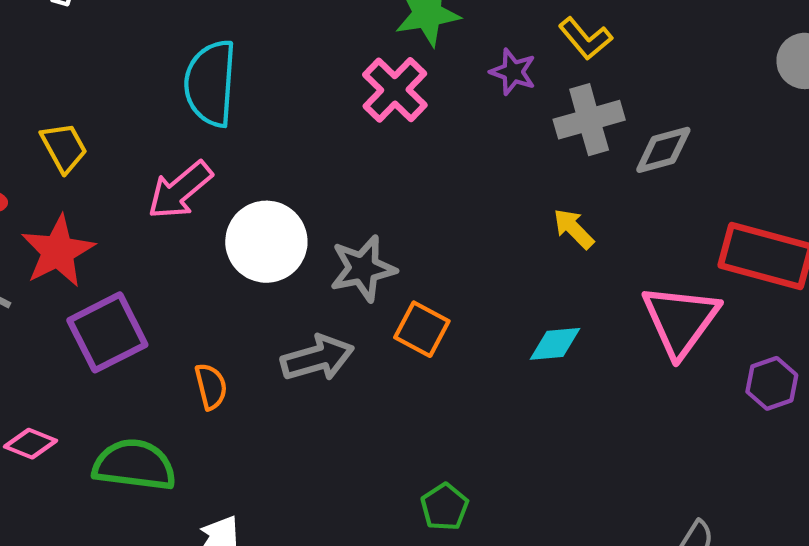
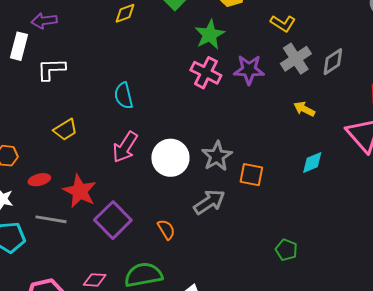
purple star: (513, 72) -> (249, 70), moved, size x1.4
cyan semicircle: (210, 83) -> (124, 96), size x0.7
yellow trapezoid: (64, 147) -> (65, 130), moved, turned 105

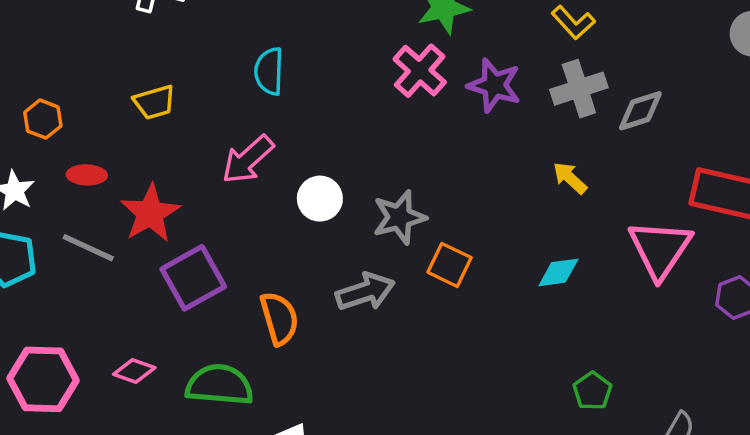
white circle: (170, 158) -> (320, 199), size x0.7
orange semicircle: (166, 229) -> (279, 318), size x1.4
green pentagon: (286, 250) -> (592, 391), moved

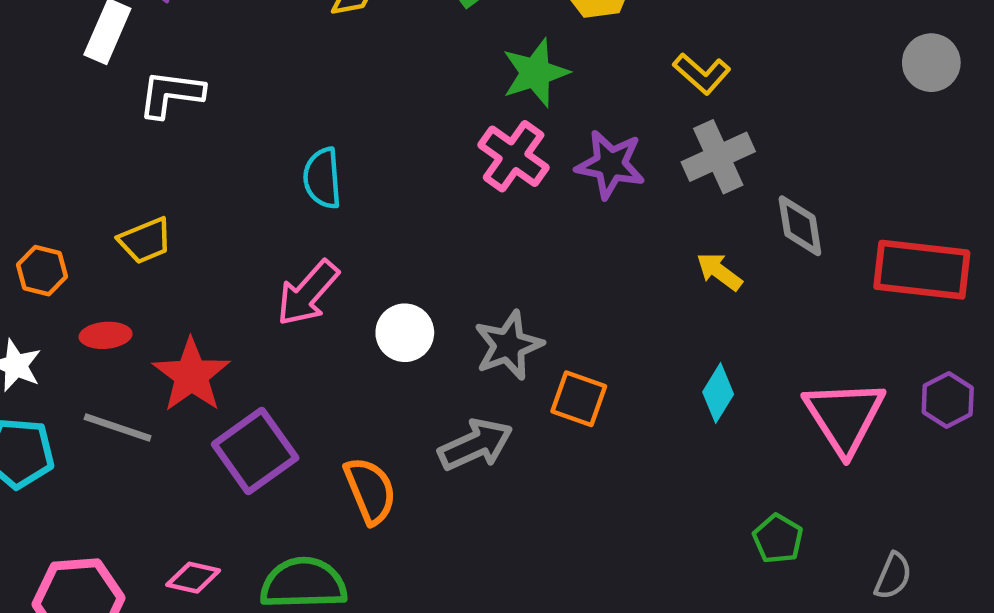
yellow trapezoid: (154, 102) -> (145, 240), moved
gray diamond: (640, 111) -> (800, 226), moved, turned -75
pink triangle: (660, 249) -> (844, 417), moved
cyan diamond: (558, 272) -> (718, 393), turned -45

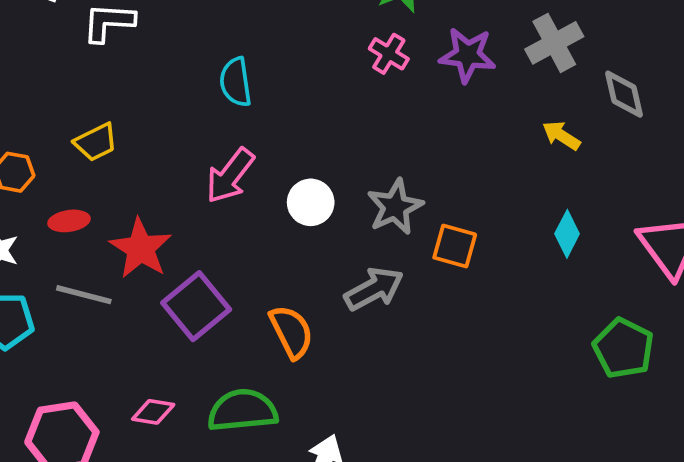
pink cross: (514, 156) -> (389, 54), size x0.7
green pentagon: (778, 539) -> (623, 348), size x1.5

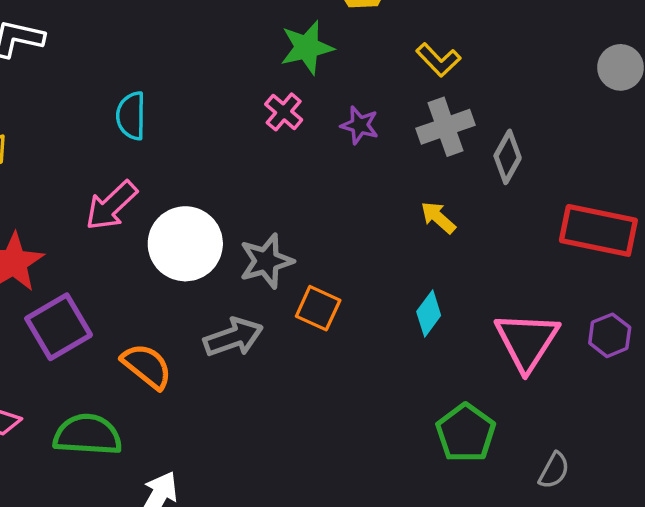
purple star: (467, 55) -> (360, 125), size x0.7
gray diamond: (624, 94) -> (508, 157), moved, turned 33
white circle: (311, 202) -> (185, 244), size x1.6
orange semicircle: (291, 332) -> (147, 366), turned -34

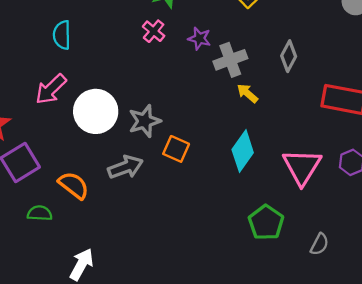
gray cross: (446, 127) -> (230, 60), moved
cyan diamond: (429, 314) -> (243, 151), size x1.5
green semicircle: (88, 435) -> (40, 213), moved, size x0.6

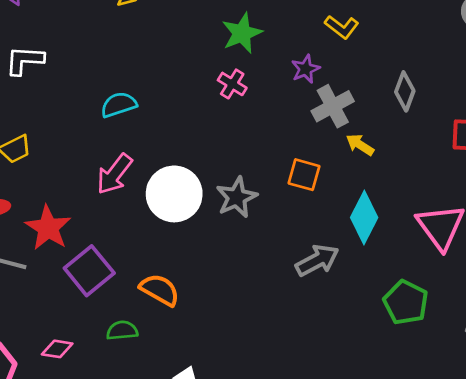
cyan semicircle: (62, 35) -> (119, 105), turned 80
purple star: (199, 38) -> (306, 69), moved, turned -30
orange square: (176, 149) -> (304, 175), moved
gray arrow: (125, 167) -> (317, 260), moved

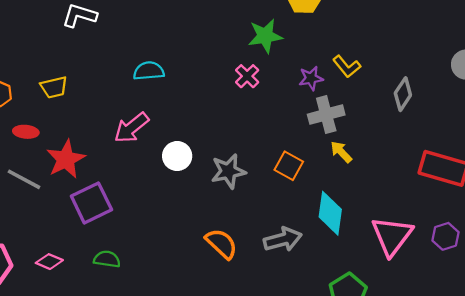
yellow L-shape: (342, 27) -> (347, 66), moved
gray diamond: (405, 91) -> (403, 94), moved
white circle: (174, 194) -> (177, 156), size x0.6
cyan diamond: (364, 218) -> (330, 213), turned -33
orange semicircle: (160, 290) -> (221, 244), moved

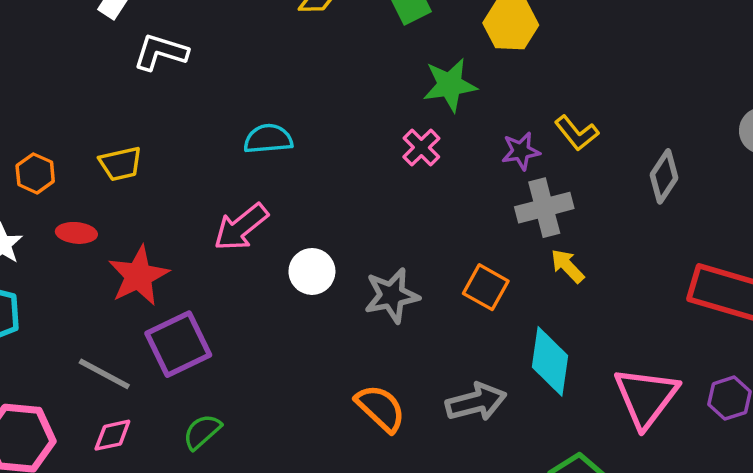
gray line: (24, 179) -> (104, 374), moved
green semicircle: (107, 259) -> (202, 432), turned -50
pink diamond: (49, 262) -> (112, 435), turned -35

